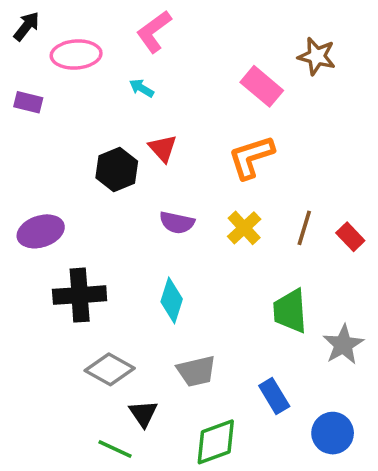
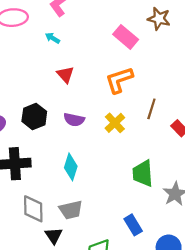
black hexagon: (117, 169) -> (34, 116), moved
brown line: (304, 228) -> (151, 109), moved
gray diamond: (110, 369) -> (33, 209), turned 60
gray trapezoid: (196, 371) -> (71, 210), moved

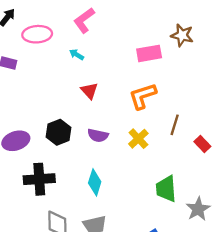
pink rectangle: (126, 37) -> (149, 53), turned -50

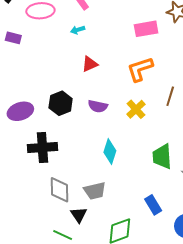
cyan arrow: (77, 54) -> (78, 30), turned -48
red triangle: (89, 91) -> (90, 64), turned 48
cyan diamond: (95, 182) -> (110, 152), moved

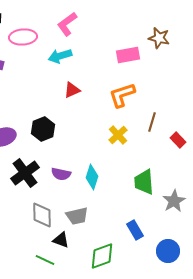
cyan arrow: (78, 30) -> (60, 56), size x1.6
purple semicircle: (98, 106) -> (61, 174), moved
black cross: (42, 147) -> (25, 173), turned -32
black triangle: (79, 215) -> (61, 240), turned -36

